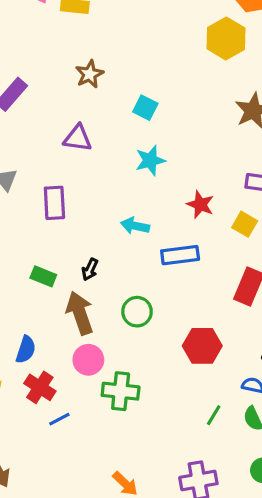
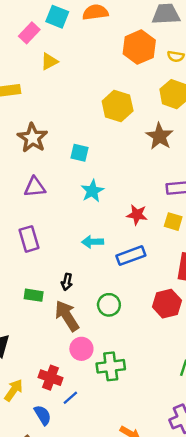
yellow hexagon: (226, 38) -> (118, 106), moved
brown star: (90, 74) -> (32, 138), size x1.4
red hexagon: (202, 346) -> (167, 304), moved
blue semicircle: (26, 350) -> (43, 415), moved, turned -36

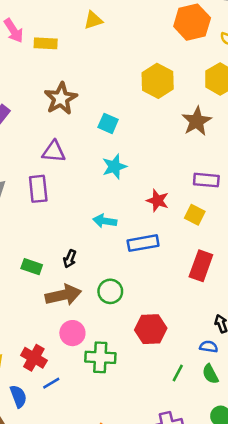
purple rectangle: (29, 239) -> (38, 189), moved
red hexagon: (167, 304) -> (151, 329), moved
brown arrow: (67, 316) -> (63, 295), turned 100

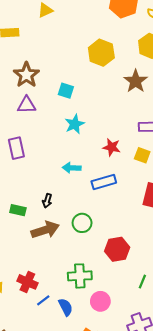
purple triangle: (54, 152) -> (27, 105), moved
pink circle: (72, 333) -> (100, 301), moved
blue semicircle: (18, 396) -> (66, 307), moved

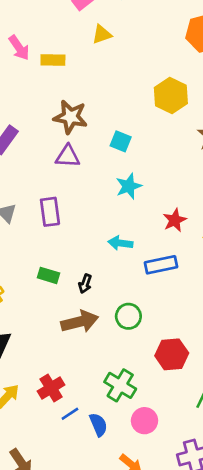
brown star: (26, 75) -> (70, 117), turned -30
red star: (112, 147) -> (175, 220), turned 30
green rectangle: (18, 210) -> (49, 275), moved
green cross: (80, 276) -> (120, 385), turned 30
red cross: (27, 282) -> (51, 388), turned 30

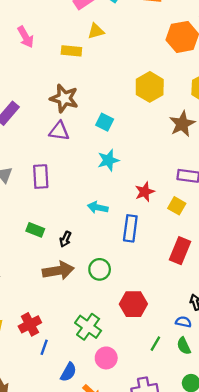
yellow rectangle: (53, 60) -> (71, 51), moved
blue rectangle: (161, 265) -> (130, 228), turned -75
blue line: (70, 414) -> (44, 347), turned -42
blue semicircle: (98, 425) -> (68, 372), moved, turned 48

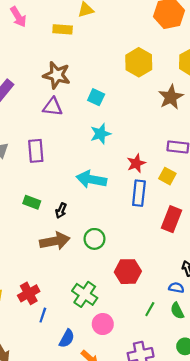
cyan arrow: (98, 207) -> (91, 179), size x1.5
blue rectangle: (130, 228) -> (139, 193), moved

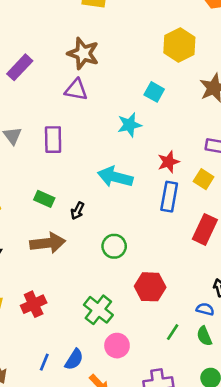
cyan square: (96, 97) -> (154, 92), moved
brown arrow: (55, 241) -> (48, 243), moved
blue line: (43, 315) -> (44, 362), moved

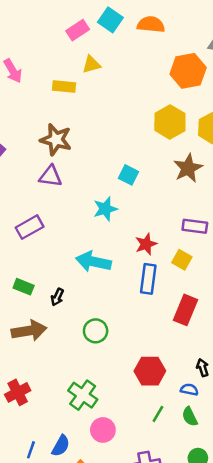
yellow hexagon: (179, 45) -> (170, 122), moved
purple rectangle: (53, 140) -> (30, 227), turned 64
red hexagon: (150, 287) -> (150, 371), moved

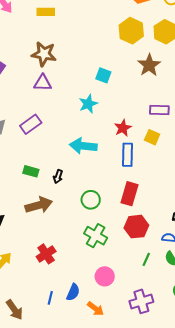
red rectangle: (185, 310) -> (130, 194), moved
red cross: (18, 392) -> (46, 254), moved
green cross: (83, 395) -> (96, 236), moved

